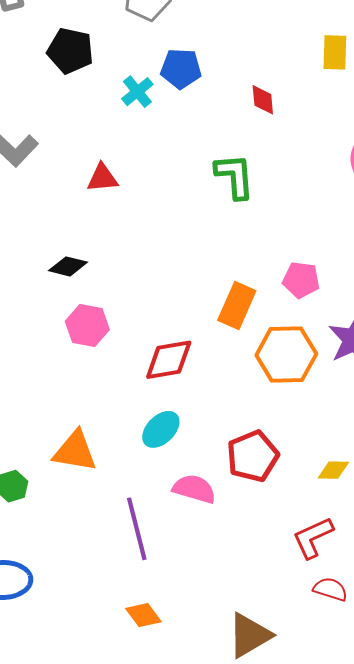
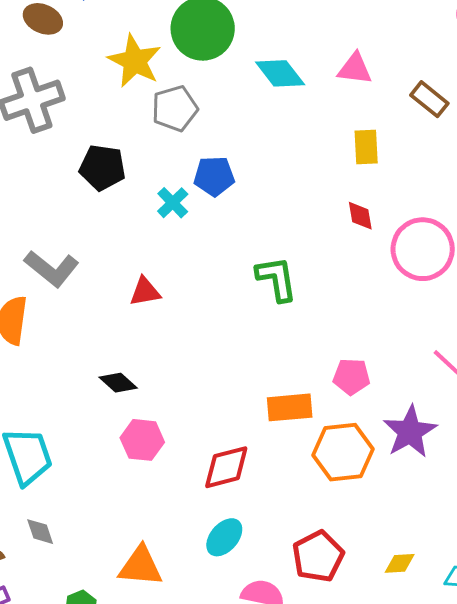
red diamond: (263, 100) -> (360, 216), moved
black diamond: (68, 266) -> (118, 383), turned 33
orange rectangle: (237, 305) -> (290, 407), turned 66

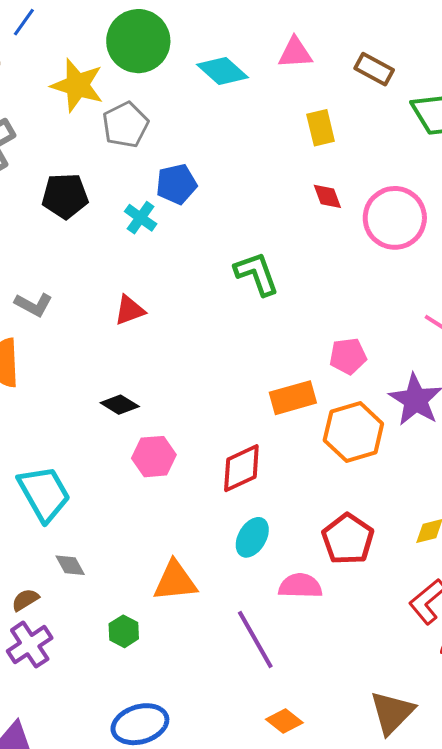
gray L-shape: (52, 269) -> (34, 305), size x0.7

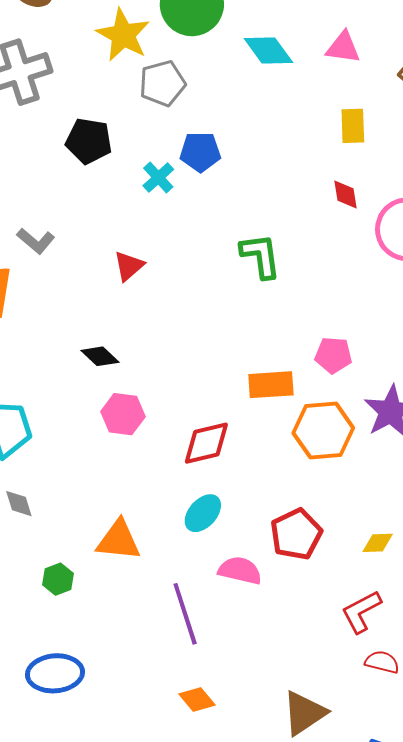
red triangle: (130, 310) -> (129, 266), turned -32

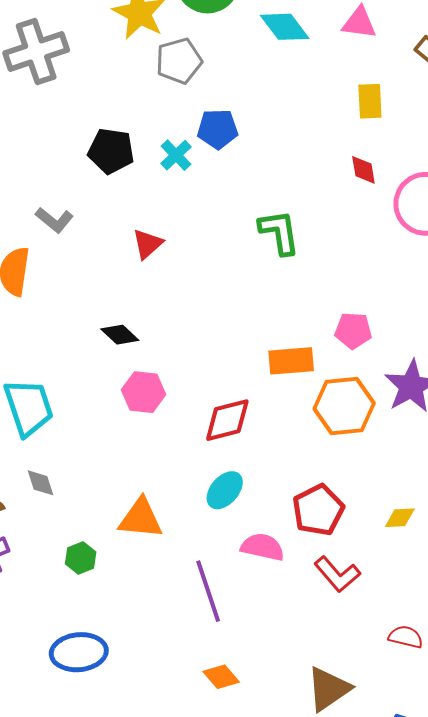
black pentagon: (89, 141) -> (111, 151), moved
red L-shape: (361, 612) -> (337, 574), moved, turned -102

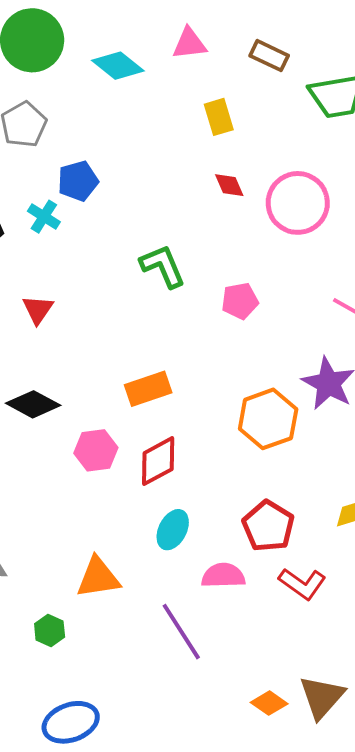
pink pentagon: (353, 331) -> (240, 301), moved
black diamond: (120, 335) -> (33, 404), size x1.4
orange rectangle: (291, 361) -> (148, 389), moved
pink hexagon: (144, 392) -> (96, 450), moved
orange diamond: (221, 677) -> (269, 703), moved

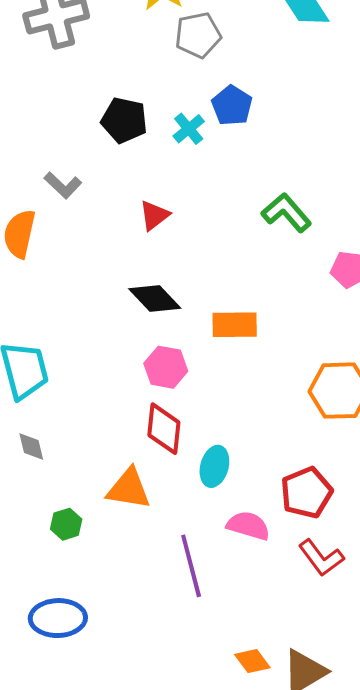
blue pentagon: (78, 181) -> (232, 105), turned 30
green L-shape: (163, 266) -> (286, 213), turned -36
black diamond: (33, 404) -> (155, 299), moved
red diamond: (158, 461) -> (164, 429), moved, turned -74
cyan ellipse: (173, 530) -> (214, 466), turned -30

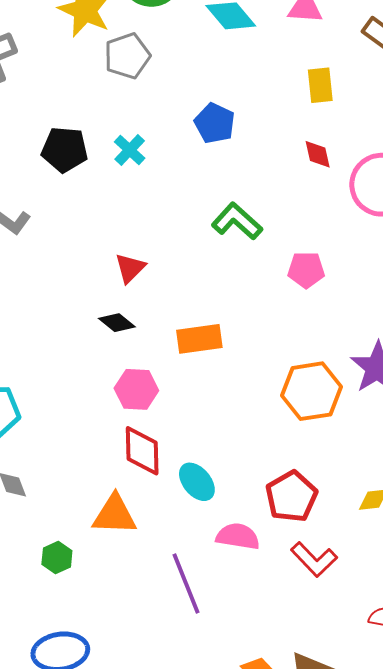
blue pentagon: (232, 105) -> (215, 123), moved
red triangle: (154, 215) -> (130, 268), moved
black diamond: (155, 299) -> (117, 323), size x0.7
cyan ellipse: (214, 466) -> (197, 482), turned -48

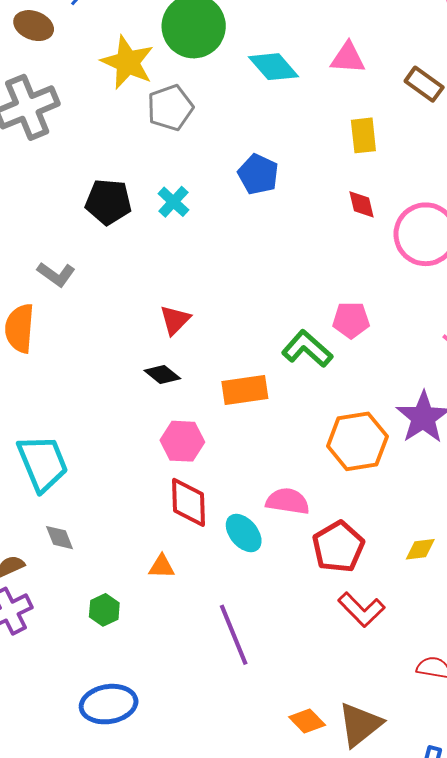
green L-shape: (237, 221) -> (307, 349), moved
orange triangle: (115, 515) -> (162, 567), size x0.6
pink semicircle: (238, 536) -> (288, 501), moved

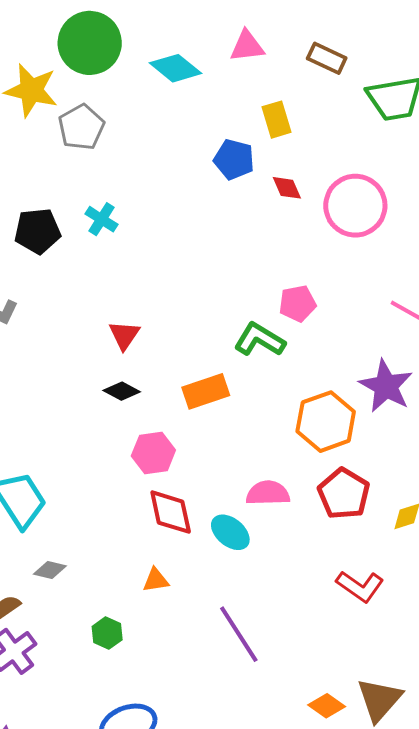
blue pentagon: (258, 174) -> (234, 159), moved
gray diamond: (59, 538) -> (50, 570), turned -44
red pentagon: (338, 547) -> (344, 494), moved

